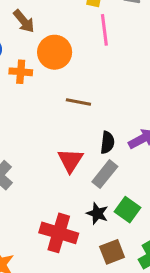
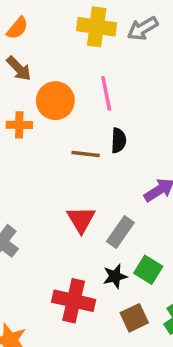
pink line: (104, 30) -> (106, 93), moved
black semicircle: (107, 142) -> (119, 140), moved
black star: (97, 213) -> (115, 276), turned -30

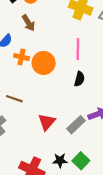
orange circle: (55, 101) -> (44, 63), moved
brown line: (86, 154) -> (14, 99), moved
gray rectangle: (120, 232) -> (76, 125), moved

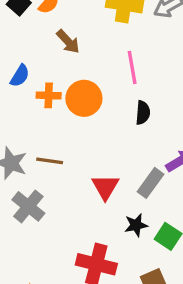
brown arrow: (28, 23) -> (68, 42), moved
black star: (60, 160) -> (136, 225), moved

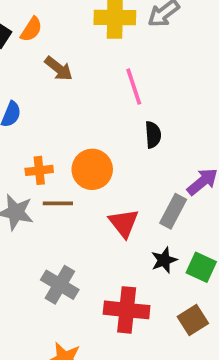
orange cross: (49, 95) -> (39, 170), moved
orange circle: (84, 98) -> (92, 169), moved
gray cross: (28, 206) -> (60, 285), moved

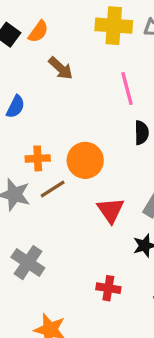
brown line: (58, 203) -> (53, 189), turned -36
gray cross: (60, 285) -> (28, 263), moved
red cross: (127, 310) -> (108, 288), size x0.6

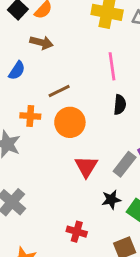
brown arrow: (61, 68) -> (41, 43), moved, turned -35
brown line: (53, 189) -> (59, 91), moved

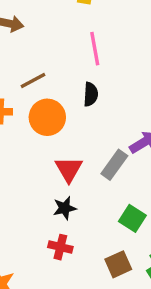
black semicircle: (120, 105) -> (91, 94), moved
black star: (111, 200) -> (65, 208), moved

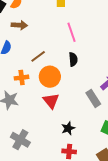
gray rectangle: (114, 165) -> (93, 98), turned -60
red triangle: (69, 169) -> (51, 101), moved

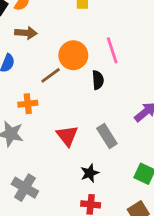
pink line: (71, 32) -> (112, 50), moved
orange circle: (50, 77) -> (73, 55), moved
gray rectangle: (93, 98) -> (107, 136), moved

